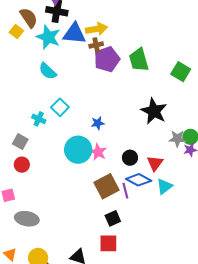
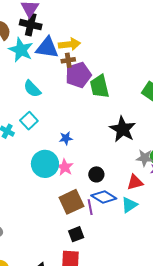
green trapezoid: (139, 60) -> (100, 86), moved
cyan semicircle: (48, 71) -> (32, 89), moved
red triangle: (155, 163) -> (135, 182), moved, turned 36

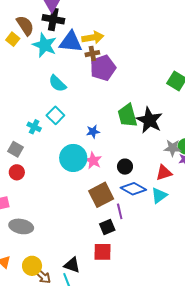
green trapezoid: (100, 86) -> (128, 116), moved
purple line: (90, 207) -> (120, 211), moved

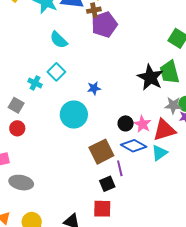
green trapezoid: (128, 116) -> (170, 72), moved
pink star: (93, 161) -> (143, 124), moved
red triangle: (164, 173) -> (164, 130), size x1.4

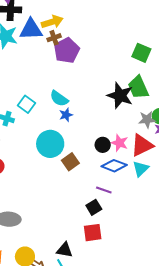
cyan semicircle: (59, 40) -> (59, 99), moved
brown square: (101, 152) -> (70, 162), moved, size x0.7
purple line: (120, 168) -> (104, 190), turned -49

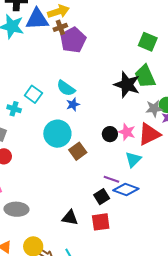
blue diamond: (114, 166) -> (126, 190), moved
cyan triangle: (141, 169) -> (133, 159), moved
black triangle: (64, 250) -> (70, 218), moved

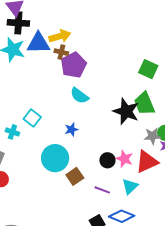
brown cross: (60, 27) -> (61, 52), turned 32
cyan semicircle: (66, 88) -> (79, 96), moved
purple line: (111, 179) -> (102, 190), moved

